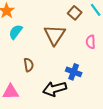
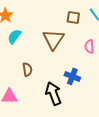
brown square: (75, 13) -> (73, 17), turned -32
black arrow: (55, 89) -> (53, 93), turned 85

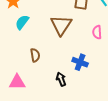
black arrow: (53, 93) -> (61, 79), size x0.6

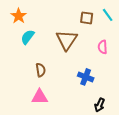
black arrow: (61, 79) -> (100, 105), moved, turned -136
pink triangle: (17, 82) -> (40, 97), moved

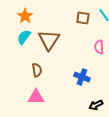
orange star: (19, 16) -> (25, 16), moved
brown triangle: (67, 40) -> (49, 40), moved
black arrow: (100, 105) -> (96, 105), turned 40

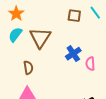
pink semicircle: (99, 47) -> (90, 64), moved
blue cross: (82, 77) -> (73, 54), moved, turned 35

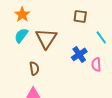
cyan line: (95, 13) -> (101, 37), moved

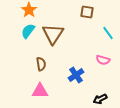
blue cross: (79, 54) -> (76, 75), moved
pink semicircle: (96, 64) -> (103, 60), turned -72

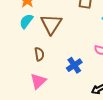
pink triangle: (40, 91) -> (38, 81), turned -42

